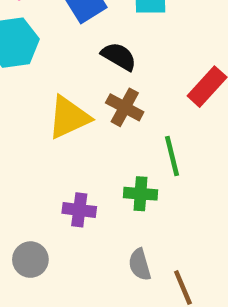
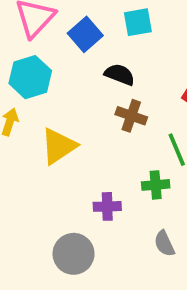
yellow triangle: (69, 117) -> (59, 146), moved
gray circle: (30, 260) -> (74, 254), size x1.4

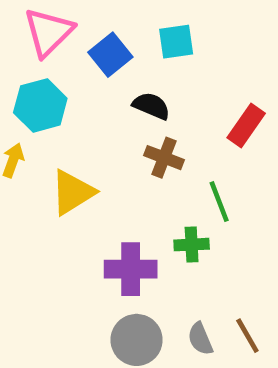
purple cross: (107, 206) -> (131, 269), size x1.5
gray semicircle: (164, 244) -> (200, 339), moved
gray circle: (74, 254) -> (137, 340), moved

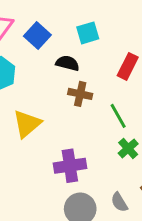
cyan square: (176, 42) -> (88, 33), moved
green cross: (192, 245) -> (128, 148), moved, turned -30

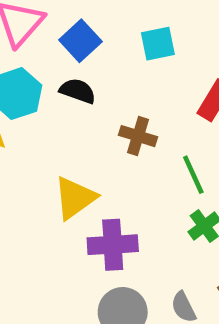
black semicircle: (67, 63) -> (78, 91), moved
yellow triangle: (27, 124) -> (75, 198), moved

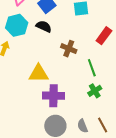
yellow triangle: (75, 198) -> (39, 74), turned 30

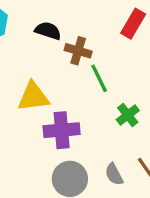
black semicircle: (44, 26) -> (48, 31), moved
green line: (92, 68) -> (99, 78), moved

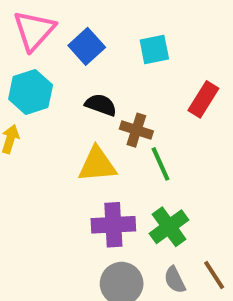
yellow triangle: (33, 97) -> (97, 165), moved
green cross: (128, 115) -> (169, 227), moved, size x1.4

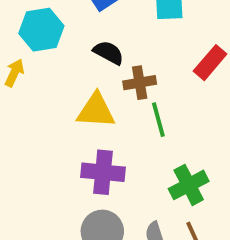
brown cross: (136, 130) -> (140, 83), turned -36
green cross: (169, 227) -> (189, 185), moved

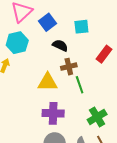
black semicircle: (109, 53) -> (60, 45), moved

